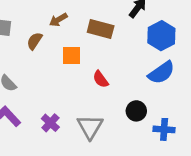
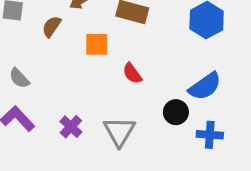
blue semicircle: (161, 73) -> (205, 86), moved

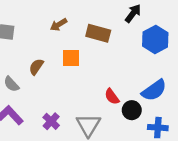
brown semicircle: (52, 27) -> (36, 67), moved
red semicircle: (132, 73) -> (112, 97), moved

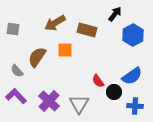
brown arrow: (59, 25) -> (55, 23), size x1.5
brown semicircle: (36, 67) -> (37, 57), size x1.5
purple cross: (51, 121) -> (49, 101), size x1.5

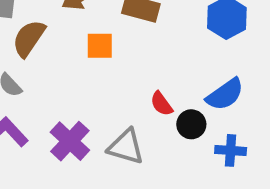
brown semicircle: (37, 57) -> (29, 38), moved
gray triangle: (79, 104) -> (126, 147), turned -45

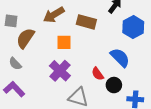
blue semicircle: (225, 94) -> (120, 58), moved, turned -100
purple cross: (70, 141) -> (60, 71), moved

